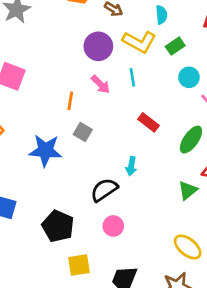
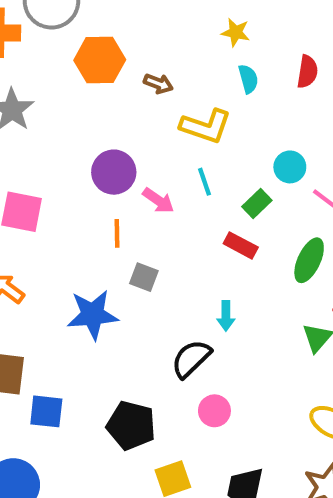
cyan semicircle: (161, 15) -> (248, 79), moved
purple circle: (98, 46) -> (114, 172), moved
green rectangle: (175, 46) -> (257, 204), moved

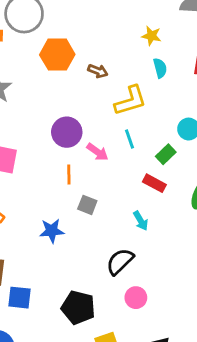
yellow L-shape: (206, 126) -> (130, 101), turned -36
blue star: (93, 315) -> (52, 231), size x0.7
cyan arrow: (226, 316) -> (141, 221), moved, turned -30

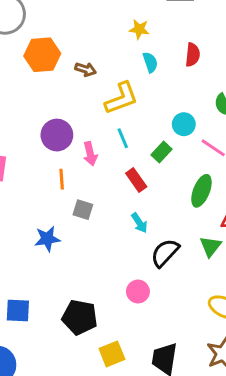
pink arrow: (98, 152) -> (90, 154), turned 45
red rectangle: (154, 183) -> (136, 180), moved, turned 30
black semicircle: (120, 261) -> (165, 253), moved
pink circle: (136, 298) -> (138, 292), moved

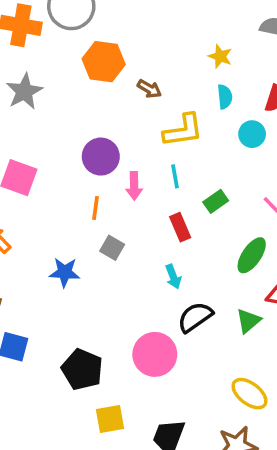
cyan circle: (184, 124) -> (252, 134), moved
pink circle: (138, 292) -> (155, 354), size x1.6

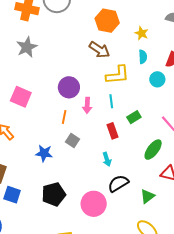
orange hexagon: (104, 62) -> (107, 21), moved
brown arrow: (149, 89) -> (99, 50), size x1.5
green triangle: (248, 321) -> (148, 196), moved
black pentagon: (82, 369) -> (54, 194), moved, turned 30

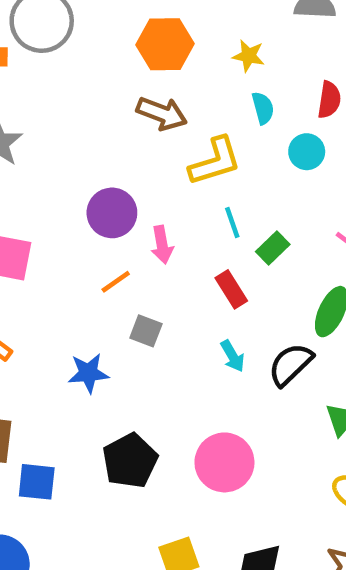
cyan line: (111, 101) -> (232, 223), moved
orange line: (64, 117) -> (116, 282), turned 56
black semicircle: (118, 183) -> (291, 364), moved

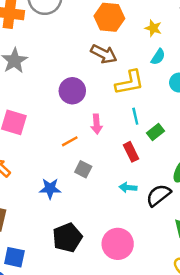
cyan semicircle: (263, 108) -> (158, 57), turned 42
purple circle: (112, 213) -> (72, 91), moved
cyan arrow: (233, 356) -> (128, 188), turned 119
blue square: (37, 482) -> (14, 257), moved

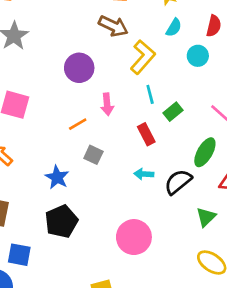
yellow L-shape: (130, 83) -> (143, 57), turned -36
blue star: (50, 189) -> (57, 177), turned 30
black pentagon: (67, 238) -> (61, 221), moved

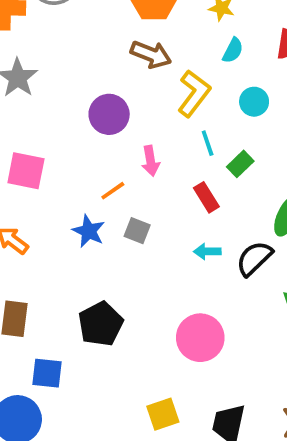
cyan circle: (198, 56) -> (254, 102), moved
blue star: (57, 177) -> (89, 231), moved

